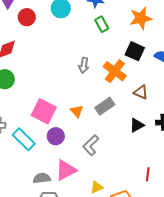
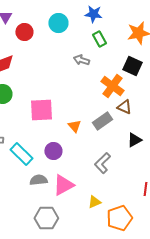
gray arrow: (84, 65) -> (81, 60), moved, turned 98
brown triangle: (141, 92) -> (124, 107), moved
pink square: (44, 111) -> (41, 110), moved, turned -30
gray L-shape: (91, 145) -> (102, 163), moved
gray semicircle: (42, 178) -> (38, 180), moved

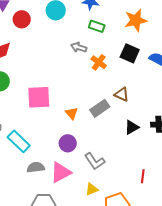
green rectangle: (99, 39) -> (97, 26), turned -42
orange cross: (112, 86) -> (99, 62), moved, size x0.7
purple circle: (53, 151) -> (68, 143), moved
gray L-shape: (102, 163) -> (95, 161), moved, turned -80

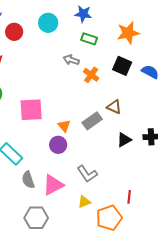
purple circle: (68, 143) -> (58, 145), moved
gray semicircle: (36, 167) -> (28, 180), turned -102
red line: (143, 176) -> (129, 197), moved

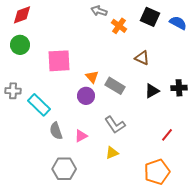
gray rectangle: (92, 121) -> (115, 86), moved, turned 66
pink triangle: (53, 185) -> (81, 136), size x0.6
red line: (129, 197) -> (167, 135), moved, turned 32
orange pentagon: (109, 218) -> (157, 172), moved

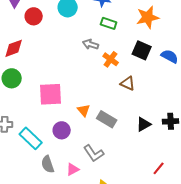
brown triangle: (142, 58) -> (128, 83), moved
purple circle: (86, 96) -> (62, 130), moved
gray L-shape: (115, 125) -> (94, 153), moved

